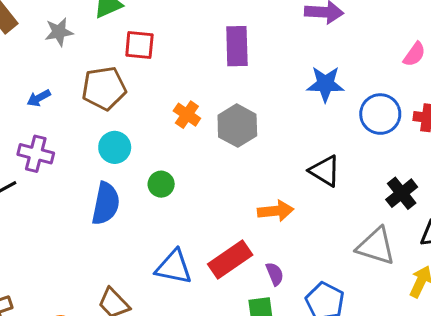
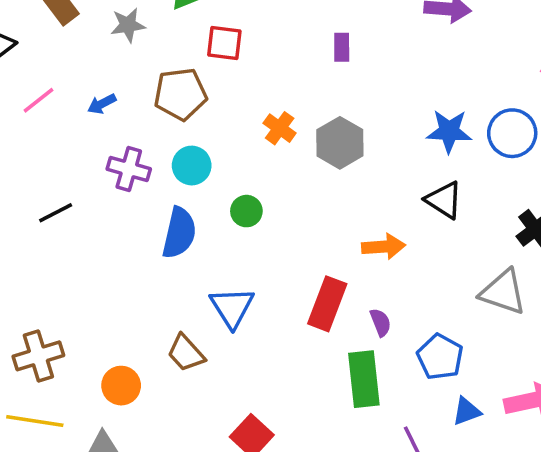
purple rectangle: (237, 46) -> (342, 47), size x0.6
blue star: (325, 84) -> (449, 131), moved
purple cross: (36, 154) -> (129, 169), moved
red rectangle: (230, 259) -> (327, 304), turned -36
blue triangle: (174, 267) -> (232, 307), moved, turned 45

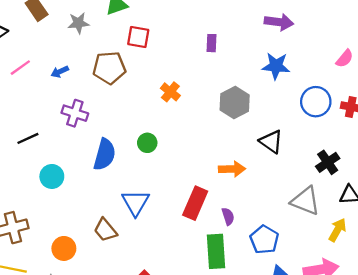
blue star: (449, 131) -> (276, 66), moved
gray hexagon: (340, 143) -> (235, 102), moved
cyan circle: (192, 166) -> (52, 176), moved

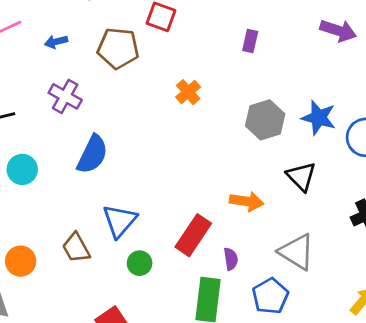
blue star: (276, 66) -> (319, 118), moved
green circle: (147, 143) -> (140, 263), moved
gray triangle: (306, 201) -> (297, 252), moved

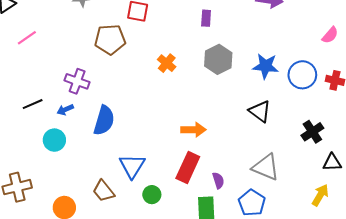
blue arrow: (56, 42) -> (65, 110), moved
gray hexagon: (265, 120) -> (218, 59), moved
orange arrow: (247, 201) -> (193, 130), moved

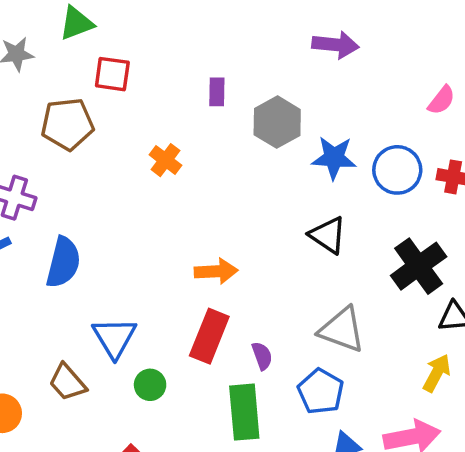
purple rectangle: (206, 18) -> (217, 92), moved
gray hexagon: (218, 59) -> (277, 122), moved
black cross: (312, 132) -> (419, 266), size x1.4

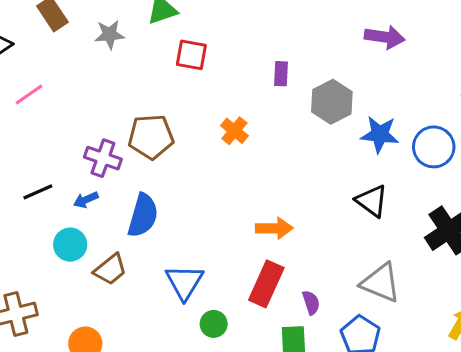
brown pentagon: (67, 124) -> (151, 137), moved
brown trapezoid: (67, 382) -> (110, 269), moved, turned -90

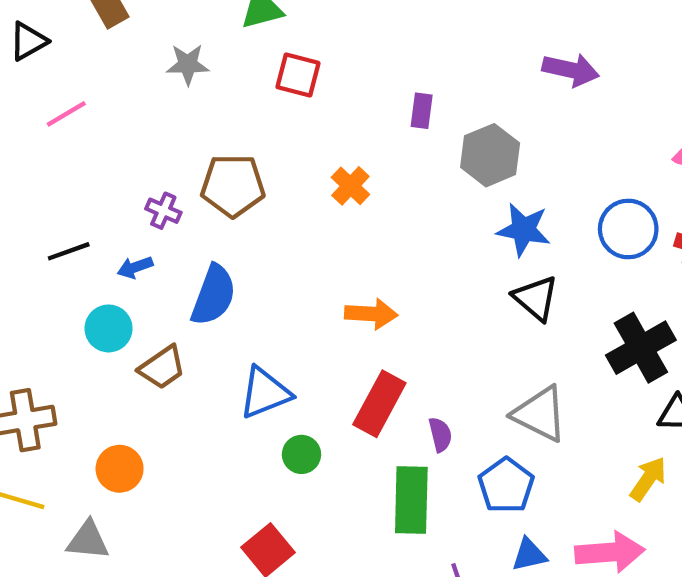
gray star: (110, 34) -> (188, 64), moved
blue star: (380, 134) -> (524, 230), moved
purple cross: (103, 158) -> (163, 211), size x0.7
orange arrow: (274, 228) -> (371, 314), moved
blue triangle: (184, 282) -> (265, 393), turned 33

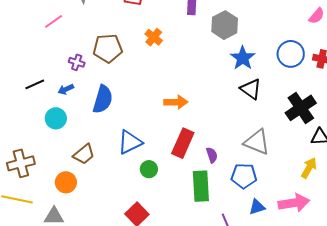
pink line: (66, 114) -> (54, 21), moved
orange cross: (350, 186) -> (154, 37), moved
blue star: (524, 230) -> (243, 58), turned 30
brown trapezoid: (162, 367) -> (84, 154), moved
blue pentagon: (506, 485) -> (244, 176), turned -30

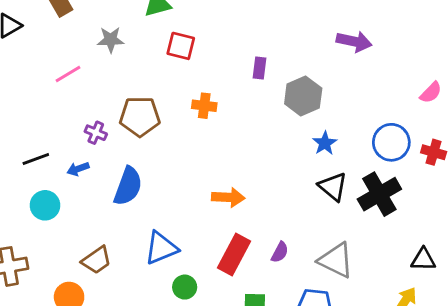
orange cross: (154, 37) -> (204, 106), turned -36
blue star: (243, 58) -> (325, 143), size x0.7
black cross: (301, 108) -> (379, 194), moved
cyan circle: (56, 118) -> (45, 205), moved
purple semicircle: (212, 155) -> (280, 252), moved, turned 42

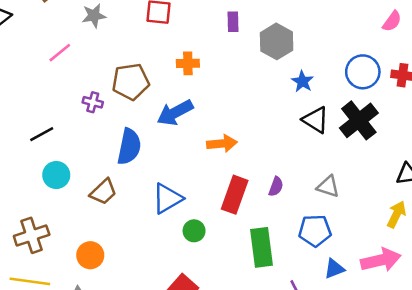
blue arrow: (78, 169) -> (175, 113), moved, size x1.8
brown trapezoid: (97, 260) -> (103, 192), moved
gray triangle: (336, 260) -> (328, 186), size x0.7

